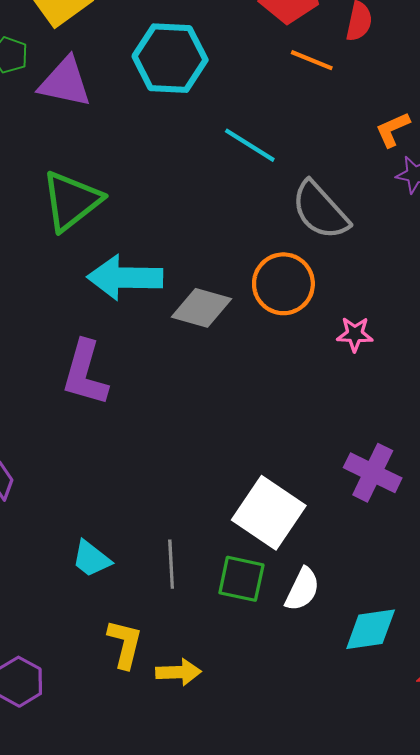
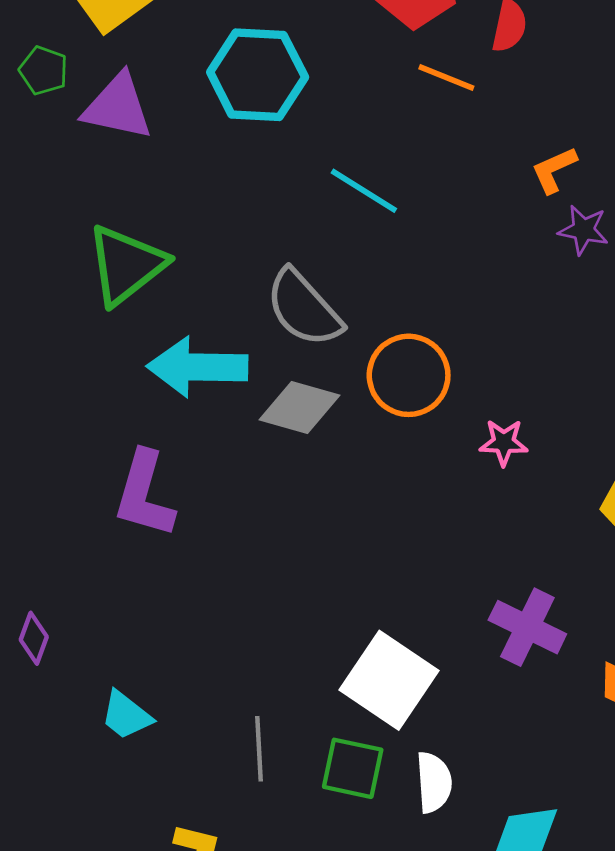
gray semicircle: (320, 210) -> (304, 308), moved
cyan trapezoid: (91, 559) -> (126, 715), moved
white semicircle: (302, 589) -> (434, 782), turned -30

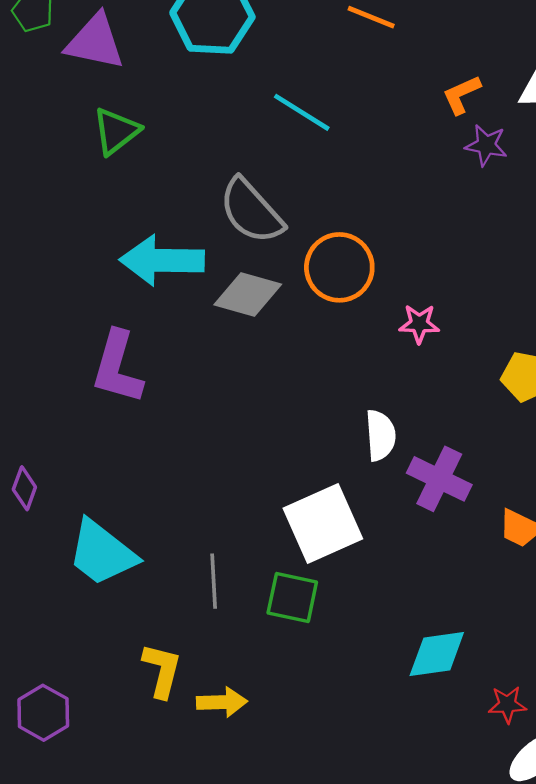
green triangle: (126, 265) -> (116, 131), moved, size x0.7
white square: (389, 680) -> (323, 524), turned 32
cyan trapezoid: (126, 715) -> (102, 553), size x1.6
white semicircle: (434, 782) -> (380, 435), moved

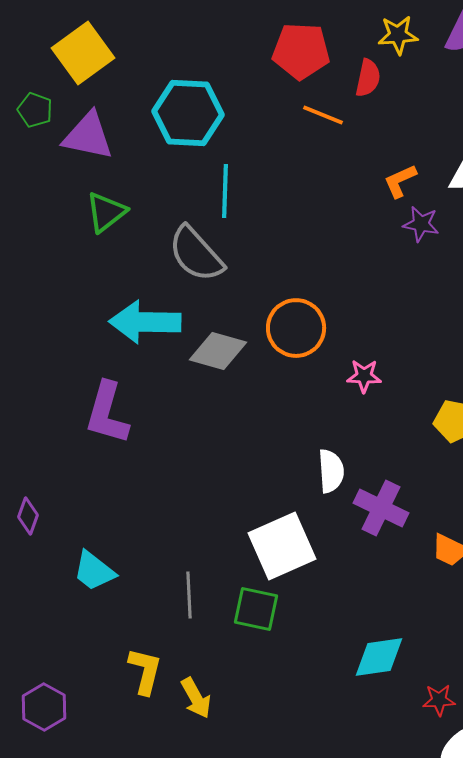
cyan line: (302, 112) -> (225, 191), moved, turned 60
gray semicircle: (251, 211) -> (196, 254), moved
cyan trapezoid: (102, 553) -> (94, 571), size x0.7
yellow arrow: (222, 702) -> (196, 698), turned 63

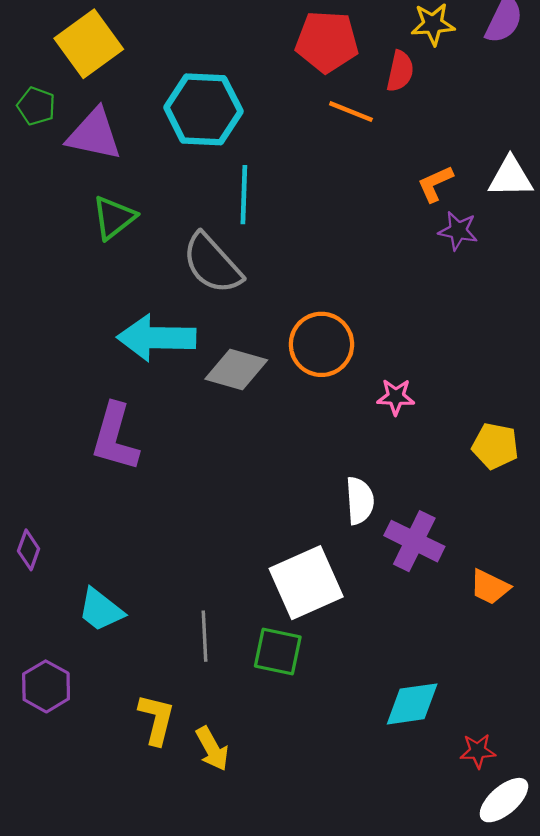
purple hexagon: (44, 707) -> (46, 686), moved

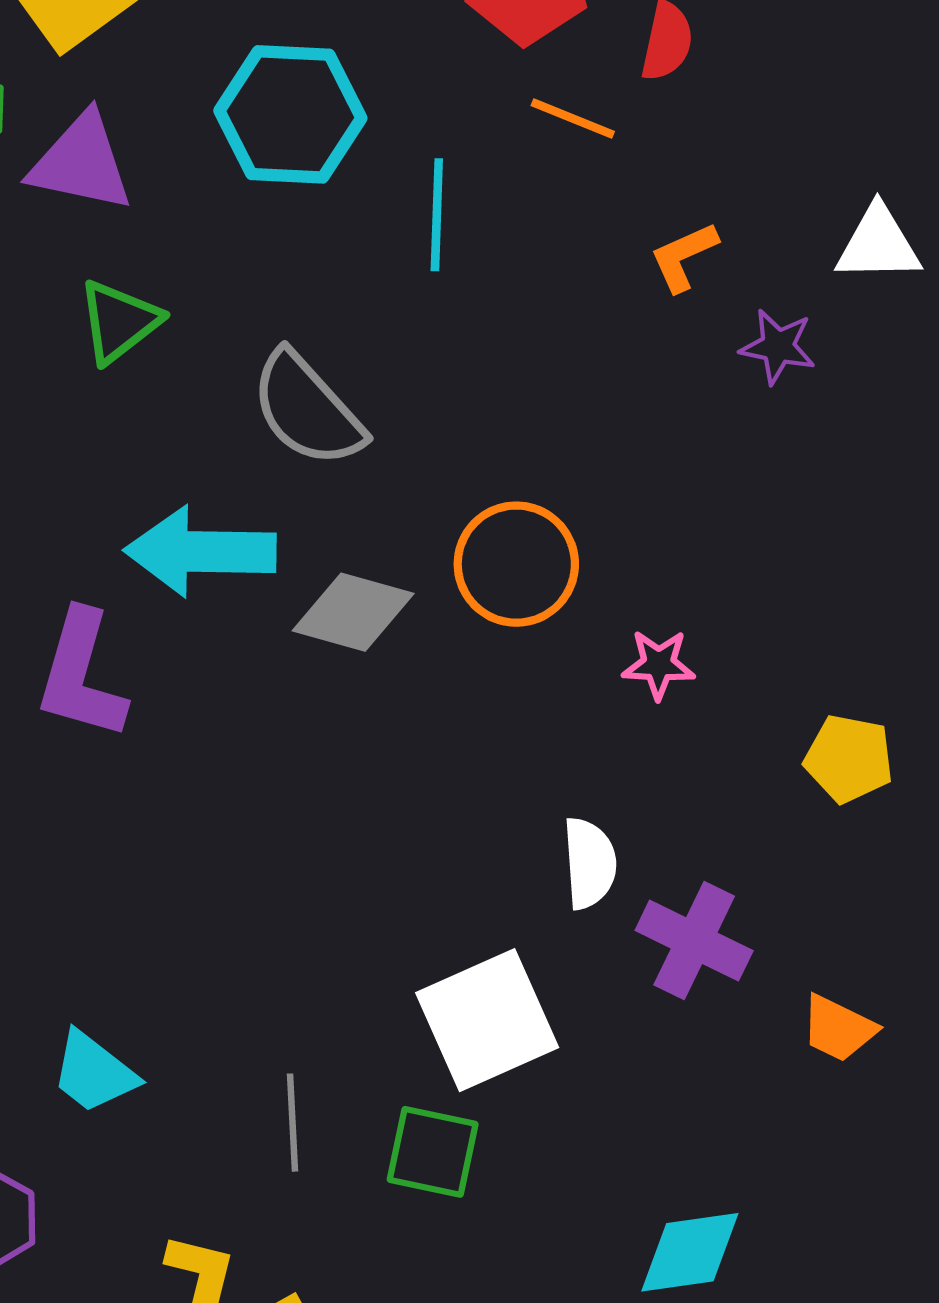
orange L-shape: (435, 184) -> (684, 257), moved
cyan line: (244, 195) -> (437, 215), moved
purple L-shape: (115, 437) -> (81, 675), moved

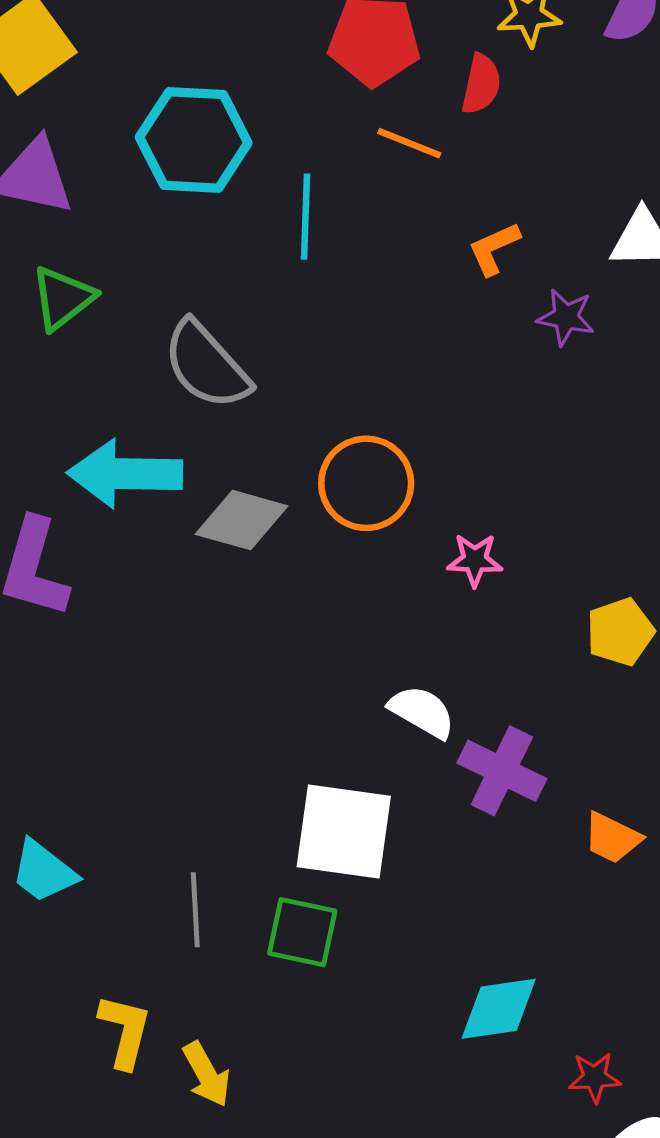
yellow pentagon: (849, 759) -> (620, 632), turned -30
white semicircle: (590, 863) -> (422, 712), turned -56
white square: (487, 1020) -> (344, 831), turned 32

